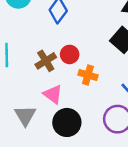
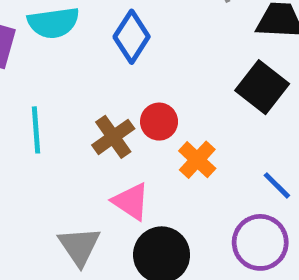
orange cross: (88, 75) -> (197, 160), turned 30

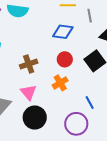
blue diamond: (132, 37) -> (63, 32), moved, turned 50
red circle: (159, 122) -> (65, 59), moved

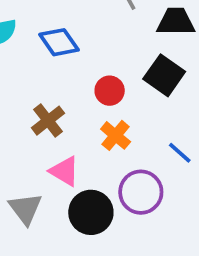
blue diamond: (63, 32) -> (59, 42), moved, turned 65
purple circle: (76, 124) -> (141, 192), moved

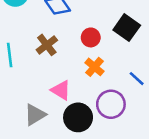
brown cross: (48, 121) -> (47, 45), moved
gray triangle: (25, 209) -> (35, 115), turned 35

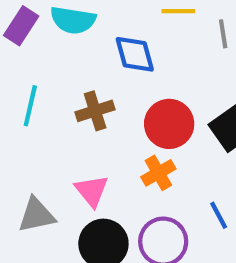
red circle: (91, 37) -> (169, 124), size x1.5

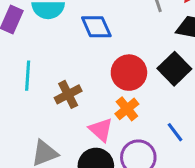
brown cross: (95, 111) -> (68, 94), moved
pink triangle: (92, 191) -> (101, 130), moved

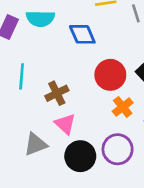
orange cross: (127, 109) -> (123, 107), moved
pink triangle: (101, 130) -> (65, 124), moved

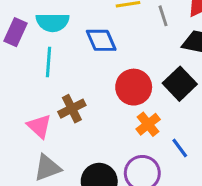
cyan line: (22, 76) -> (48, 62), moved
pink triangle: (65, 124) -> (39, 126), moved

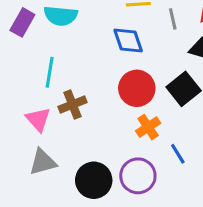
blue diamond: (101, 40) -> (128, 41), moved
cyan line: (48, 62) -> (50, 72), moved

